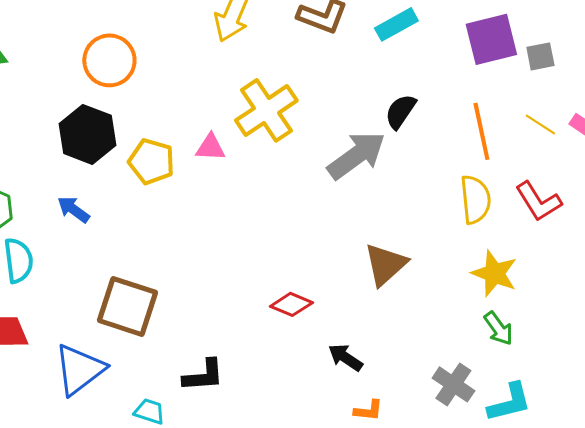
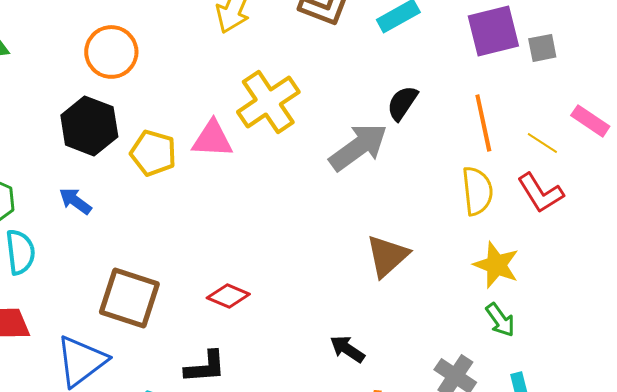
yellow line: (540, 124) -> (542, 143), moved
pink triangle: (210, 147) -> (212, 139), size x1.4
red diamond: (291, 304) -> (228, 296), moved

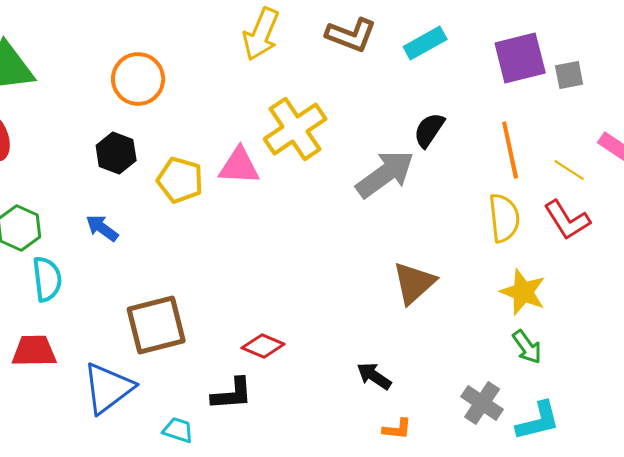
black hexagon: (89, 126) -> (116, 153), size x0.7
red diamond: (228, 296) -> (263, 346), moved
brown square: (129, 298) -> (156, 325), turned -32

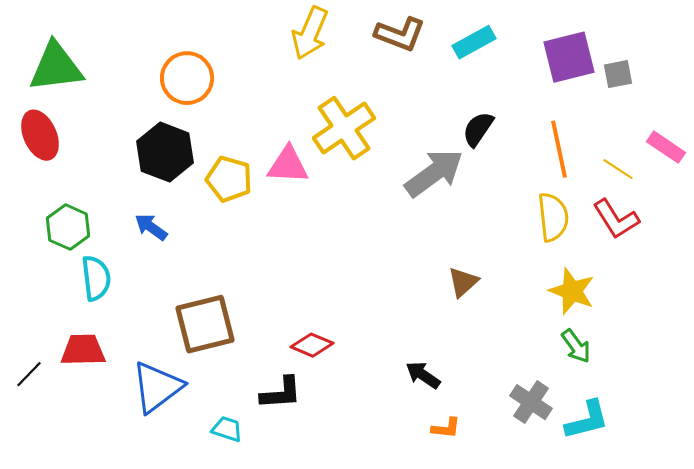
black hexagon: (116, 153) -> (165, 152), size x1.4
brown triangle: (414, 283) -> (463, 282), size x0.7

